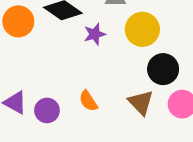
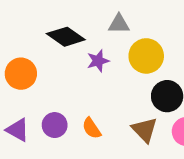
orange circle: (18, 21) -> (21, 74), moved
purple circle: (47, 110) -> (55, 125), moved

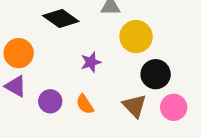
purple star: (98, 61) -> (91, 62), moved
purple triangle: (18, 130) -> (16, 86), moved

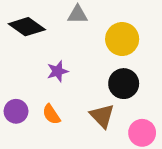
yellow circle: (136, 37) -> (122, 39), moved
pink circle: (174, 107) -> (142, 133), moved

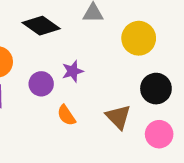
black circle: (124, 84) -> (156, 89), moved
purple circle: (16, 111) -> (41, 84), moved

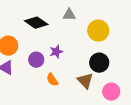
black circle: (156, 89) -> (99, 63), moved

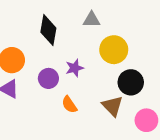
black diamond: (36, 23) -> (48, 30), turned 65
yellow circle: (98, 31) -> (114, 50), moved

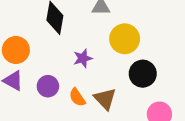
purple circle: (48, 78) -> (48, 86), moved
brown triangle: (112, 106) -> (105, 99), moved

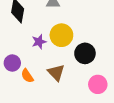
yellow circle: (125, 39) -> (61, 35), moved
orange semicircle: (77, 97) -> (27, 76), moved

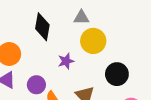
yellow circle: (61, 35) -> (93, 41), moved

